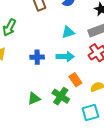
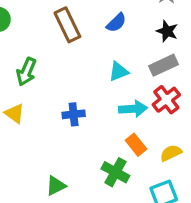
cyan arrow: (65, 57) -> (133, 109), moved
green triangle: (34, 99) -> (56, 186), moved

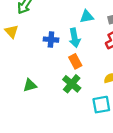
cyan arrow: (133, 109) -> (75, 38), moved, turned 72
orange rectangle: (136, 145) -> (75, 61), moved

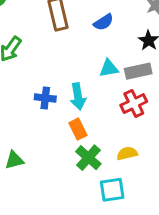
cyan triangle: (87, 17) -> (109, 68), moved
green cross: (72, 84) -> (88, 158), moved

